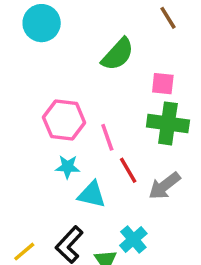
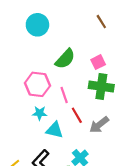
cyan circle: (42, 23) -> (37, 25), moved
green semicircle: (118, 54) -> (65, 59), moved
pink square: (163, 84) -> (98, 62), turned -32

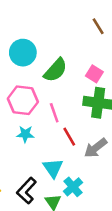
cyan circle: (37, 25) -> (23, 53), moved
pink square: (98, 62) -> (94, 74), turned -32
cyan triangle: (54, 130) -> (53, 168), moved, turned 42

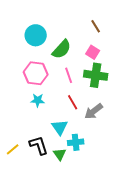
brown line: (98, 26) -> (96, 26), moved
pink line: (54, 113) -> (69, 75), moved
cyan cross: (73, 187) -> (76, 142), turned 35
black L-shape: (27, 191) -> (39, 145), turned 120

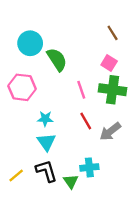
cyan circle: (36, 35) -> (30, 43), moved
green semicircle: (62, 49) -> (57, 60), moved, turned -75
pink hexagon: (36, 73) -> (22, 87), moved
cyan triangle: (60, 127) -> (46, 142), moved

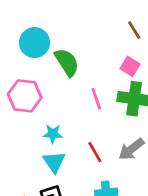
red line: (86, 121) -> (95, 152), moved

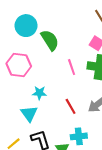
cyan triangle: (54, 162) -> (29, 114), moved

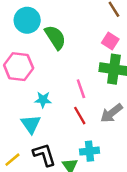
pink line: (72, 67) -> (81, 89), moved

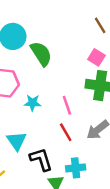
cyan star: (43, 100) -> (33, 103), moved
black L-shape: (44, 155) -> (41, 159), moved

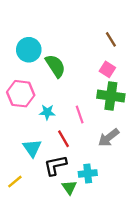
red line: (66, 132) -> (63, 139), moved
black L-shape: (41, 159) -> (55, 165), turned -85

